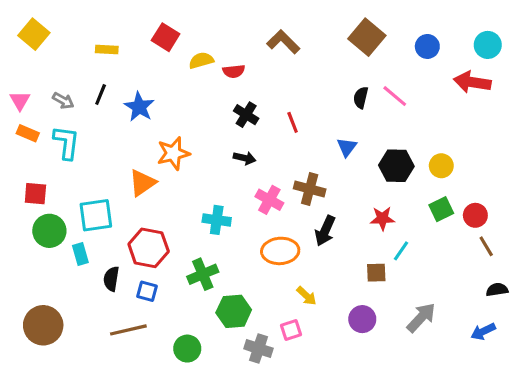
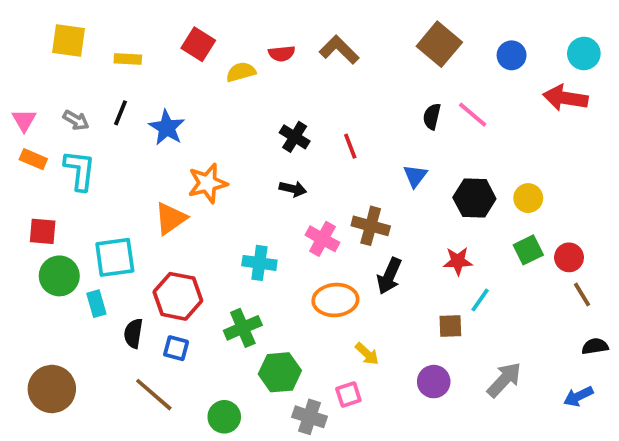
yellow square: (34, 34) -> (69, 40), moved, turned -32
red semicircle: (234, 71) -> (282, 53), moved
brown line: (128, 330) -> (154, 395), turned 54

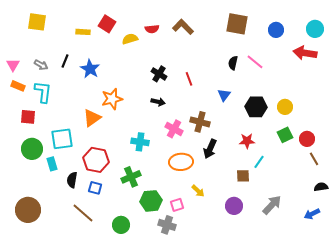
brown square: (439, 44) -> (237, 24), turned -30
yellow rectangle: (128, 59) -> (83, 32), moved
red square: (43, 231) -> (28, 117), moved
pink square: (348, 395) -> (177, 205), moved

